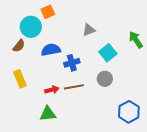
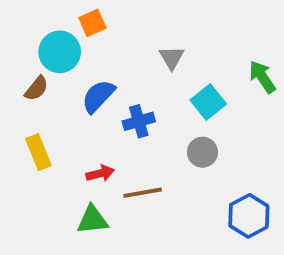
gray triangle: (89, 30) -> (172, 58), turned -40
blue semicircle: (51, 50) -> (98, 96), turned -36
brown line: (74, 87) -> (143, 193), moved

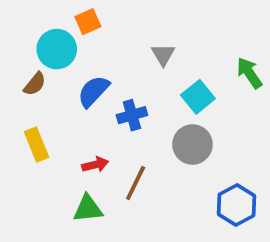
gray circle: (202, 152) -> (192, 144), size x1.4
brown line: (143, 193) -> (136, 183), turned -54

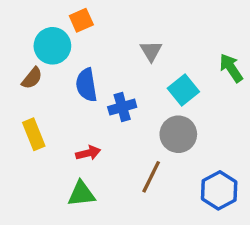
blue semicircle: (93, 91) -> (86, 85), turned -52
brown line: (136, 183) -> (151, 177), moved

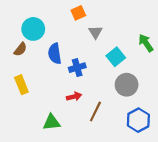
orange square: (81, 20) -> (78, 13), moved
gray circle: (178, 134) -> (127, 85), moved
red arrow: (88, 153) -> (74, 97), moved

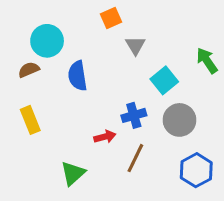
brown semicircle: (20, 49) -> (29, 70), turned -152
blue cross: (77, 68) -> (134, 115), moved
green triangle: (51, 122) -> (73, 173), turned -36

